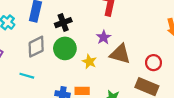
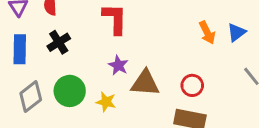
black cross: (63, 23) -> (59, 42), moved

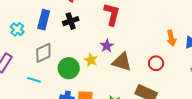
red circle: (192, 85) -> (156, 63), moved
green circle: (70, 91) -> (69, 68), moved
yellow star: (106, 102) -> (91, 60), moved

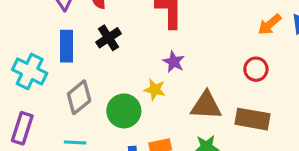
cyan cross: (17, 29) -> (30, 71), size x1.5
orange arrow: (171, 38) -> (270, 24), turned 77
brown triangle: (122, 62) -> (206, 106), moved

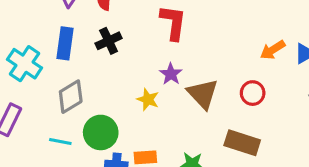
brown triangle: (206, 106) -> (203, 94), moved, turned 36
green circle: (124, 111) -> (101, 132), moved

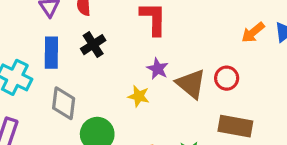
red circle: (253, 93) -> (227, 78), moved
gray diamond: (71, 97) -> (64, 103), turned -44

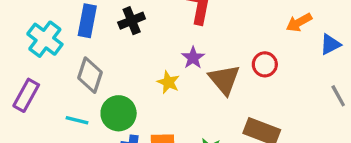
orange arrow: (253, 32) -> (299, 22), moved
red circle: (227, 78) -> (265, 64), moved

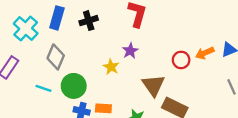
orange arrow: (299, 22) -> (205, 53), moved
brown triangle: (224, 80) -> (153, 85), moved

